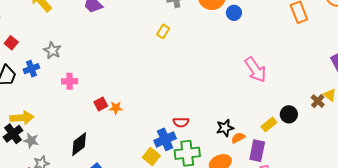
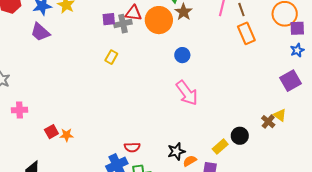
blue circle: (234, 13) -> (182, 55), moved
pink arrow: (255, 70) -> (187, 93), moved

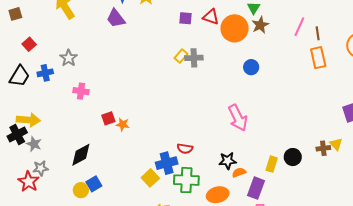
gray cross: (123, 24) -> (194, 58), moved
pink arrow: (187, 93) -> (238, 118), moved
brown cross: (268, 122) -> (323, 148), turned 32
yellow rectangle: (220, 147) -> (272, 164), turned -42

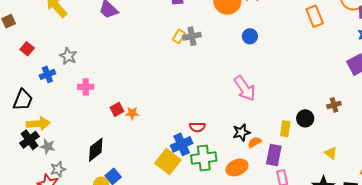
black trapezoid: (19, 76) -> (23, 100), moved
yellow triangle: (336, 144) -> (331, 153), moved
yellow square: (150, 178) -> (168, 162), size x1.4

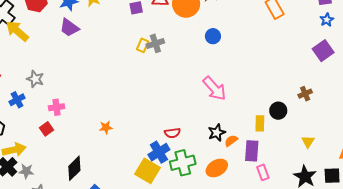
red square: (117, 109) -> (46, 129), moved
yellow triangle: (331, 153) -> (308, 142), turned 32

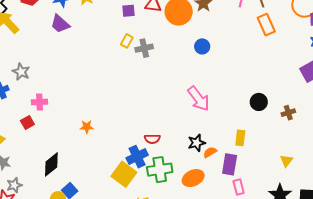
yellow rectangle: (143, 45) -> (127, 41), moved
black circle: (278, 111) -> (259, 102), moved

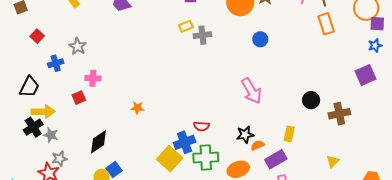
yellow rectangle: (127, 41) -> (186, 26), turned 32
brown cross: (288, 113) -> (339, 114), size x1.5
purple rectangle: (230, 164) -> (276, 159), turned 45

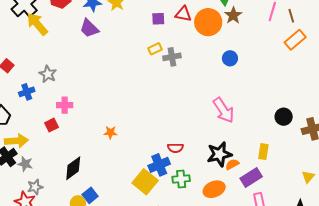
orange rectangle: (326, 24) -> (295, 40), turned 70
black star: (245, 135) -> (219, 154), size x1.4
green cross: (206, 158) -> (181, 179), size x0.7

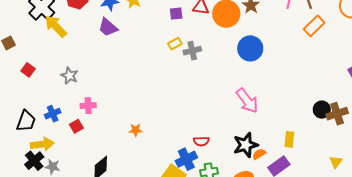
blue circle: (230, 58) -> (250, 48), size x1.6
blue cross: (27, 92) -> (53, 114), moved
black circle: (284, 117) -> (322, 110), moved

